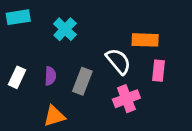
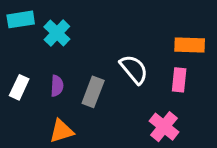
cyan cross: (65, 29) -> (57, 33), moved
orange rectangle: (145, 40) -> (190, 45), moved
pink cross: (126, 99) -> (164, 127), moved, turned -30

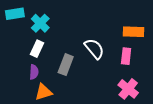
purple semicircle: (57, 86) -> (34, 72), moved
white rectangle: (19, 87) -> (37, 49), moved
pink cross: (164, 127) -> (128, 89), moved

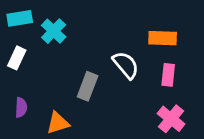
orange rectangle: (133, 32) -> (163, 38), moved
white rectangle: (37, 49) -> (17, 58), moved
purple semicircle: (34, 72) -> (21, 107), moved

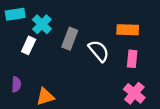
white rectangle: (17, 58) -> (29, 45), moved
gray rectangle: (88, 86) -> (70, 39), moved

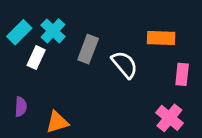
cyan rectangle: (15, 14) -> (19, 32), moved, turned -36
pink rectangle: (132, 59) -> (182, 74), moved

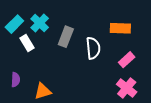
white rectangle: (36, 58) -> (27, 43), turned -56
white semicircle: (125, 65) -> (93, 48), turned 35
pink rectangle: (182, 74) -> (127, 60), moved, turned 42

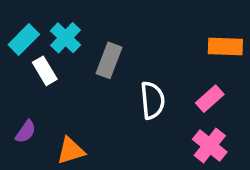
orange rectangle: (120, 28) -> (225, 46), moved
white semicircle: (93, 48) -> (152, 100), moved
purple semicircle: (16, 80) -> (26, 132), turned 32

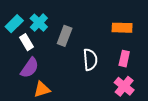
orange rectangle: (225, 46) -> (122, 28), moved
pink rectangle: (210, 99) -> (124, 59), turned -35
purple semicircle: (26, 132) -> (30, 68), moved, size x1.5

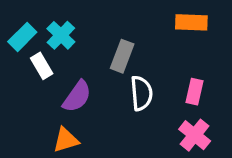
orange rectangle: (122, 28) -> (191, 22), moved
gray rectangle: (65, 36) -> (122, 56), moved
purple semicircle: (30, 68) -> (77, 96), moved

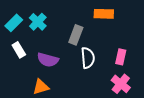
orange rectangle: (191, 22) -> (104, 14), moved
white rectangle: (42, 66) -> (19, 50), moved
purple semicircle: (77, 96) -> (48, 60), turned 70

